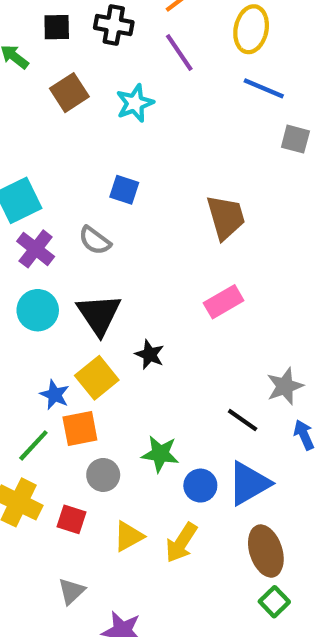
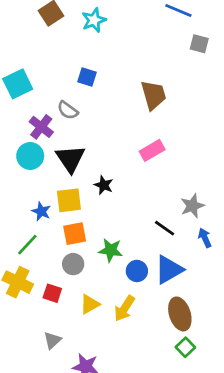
purple cross: (36, 249) -> (41, 127), moved
yellow square: (97, 378) -> (69, 200), turned 32
orange square: (80, 429) -> (75, 234), moved

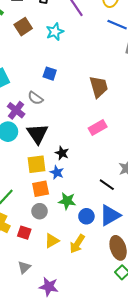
blue star: (41, 211) -> (57, 172), moved

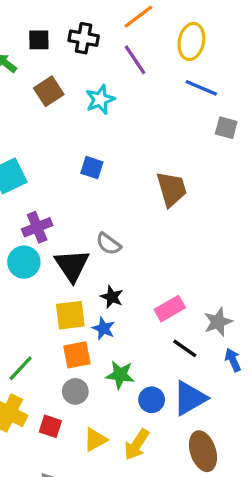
gray semicircle: (35, 98) -> (108, 244), moved
purple cross: (16, 110) -> (37, 227), turned 30
pink rectangle: (98, 128) -> (170, 309), moved

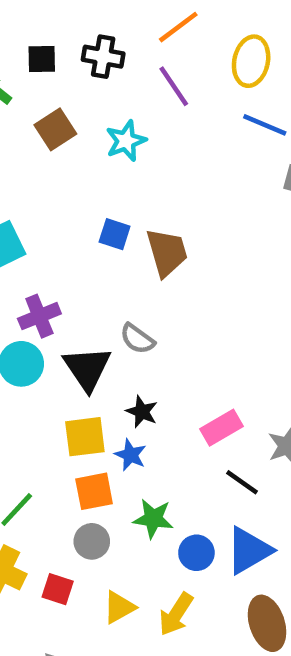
brown trapezoid: (171, 189) -> (167, 252), moved

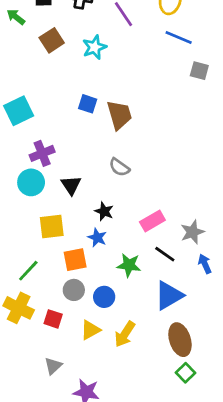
gray semicircle: (137, 339) -> (119, 167), moved
black triangle: (87, 368) -> (71, 185), size x0.7
yellow square: (85, 437) -> (52, 227), moved
green star: (153, 519) -> (129, 265), moved
blue circle: (196, 553) -> (104, 297), moved

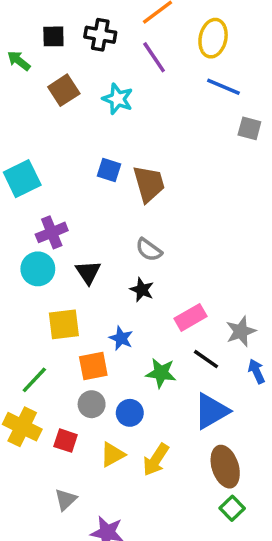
cyan star: (94, 47) -> (118, 99), turned -30
black star: (104, 211) -> (142, 290), moved

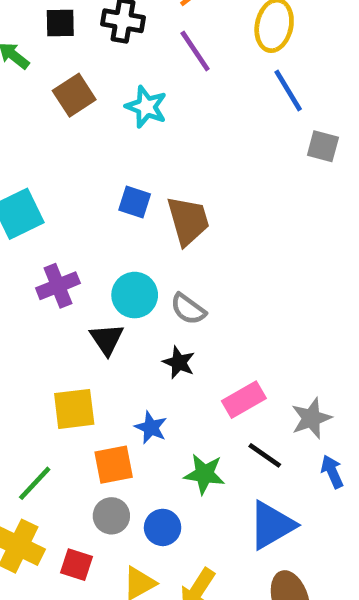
blue line: (223, 87) -> (288, 90), turned 36
cyan circle: (38, 269) -> (135, 295), moved

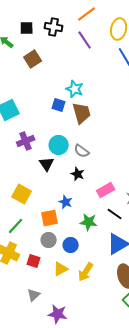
cyan star: (146, 107) -> (75, 89), moved
yellow square: (74, 409) -> (22, 194), moved, turned 36

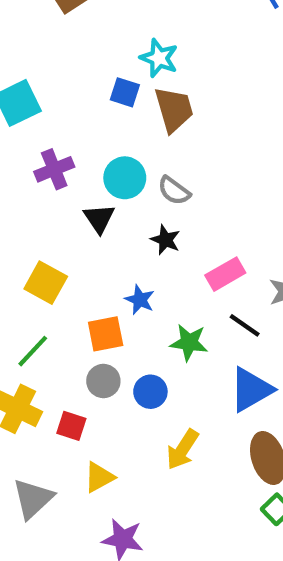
yellow triangle: (61, 269) -> (99, 477), moved
gray triangle: (34, 295) -> (33, 499), moved, size x1.5

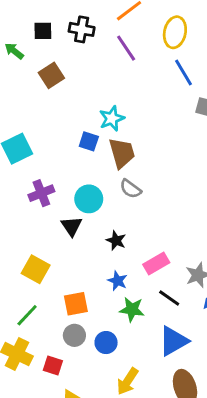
cyan star: (159, 58) -> (112, 118), turned 30
gray semicircle: (174, 191) -> (130, 189), moved
blue star: (140, 300) -> (118, 281), moved

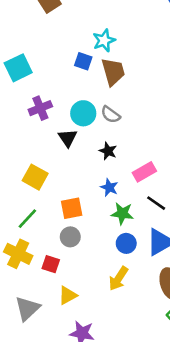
gray semicircle: (130, 189) -> (111, 115), moved
blue circle: (106, 343) -> (126, 243), moved

